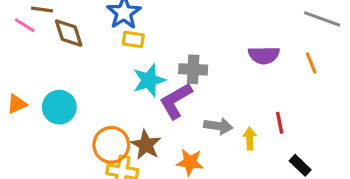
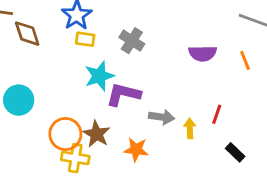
gray cross: (193, 69) -> (132, 41), moved, turned 30
purple L-shape: (176, 101) -> (123, 94), turned 44
red line: (280, 123) -> (217, 114), turned 30

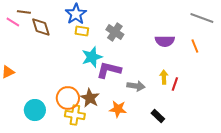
cyan circle: (19, 100) -> (35, 110), moved
yellow arrow: (190, 128) -> (164, 77), moved
black rectangle: (235, 152) -> (158, 116), moved

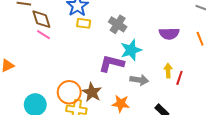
pink line: (13, 22) -> (43, 35), moved
cyan star: (92, 57) -> (131, 50), moved

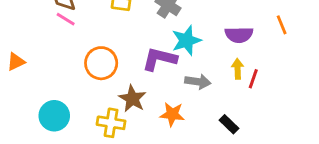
purple semicircle: (169, 34) -> (239, 35), moved
orange circle: (69, 92) -> (101, 63), moved

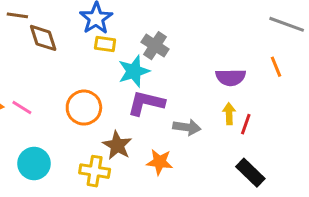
pink line: (66, 19) -> (22, 108), moved
cyan star: (186, 40) -> (134, 71), moved
black rectangle: (229, 124) -> (250, 173), moved, size x1.4

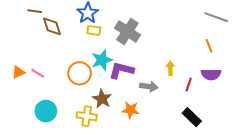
gray cross: (155, 46) -> (127, 31), size x1.4
cyan star: (134, 71) -> (102, 60), moved
purple semicircle: (231, 77) -> (211, 74), moved
yellow arrow: (229, 114) -> (170, 68), moved

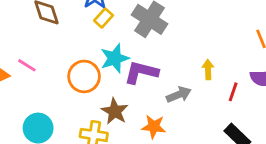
yellow rectangle: (94, 30) -> (104, 18), turned -56
pink line: (38, 73) -> (27, 65), moved
gray arrow: (149, 87) -> (179, 95), turned -30

